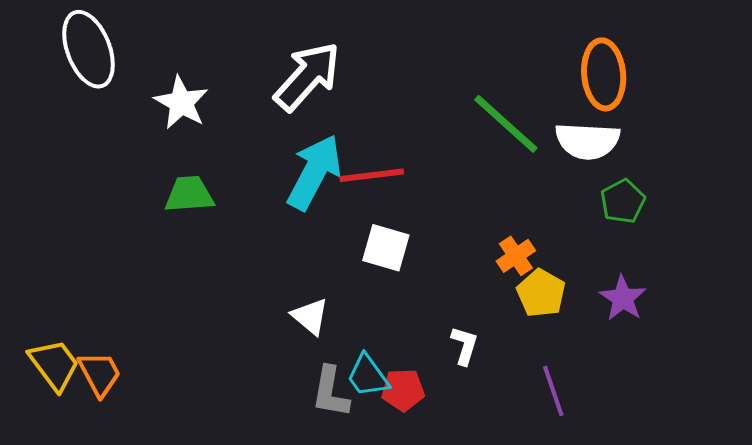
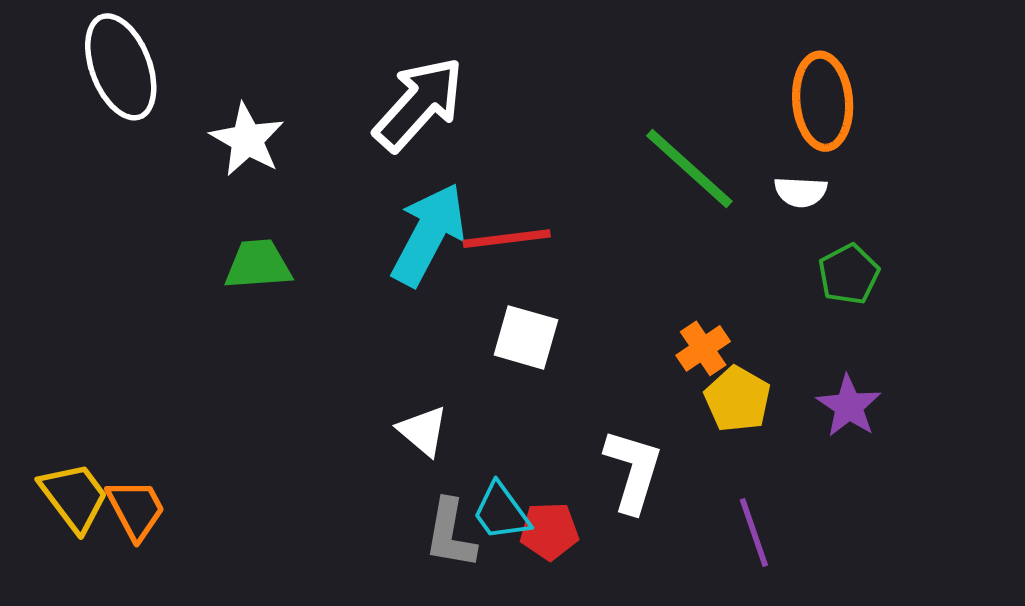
white semicircle: (587, 141) -> (801, 192), size x0.6
white L-shape: (464, 346) -> (633, 471), size x1.6

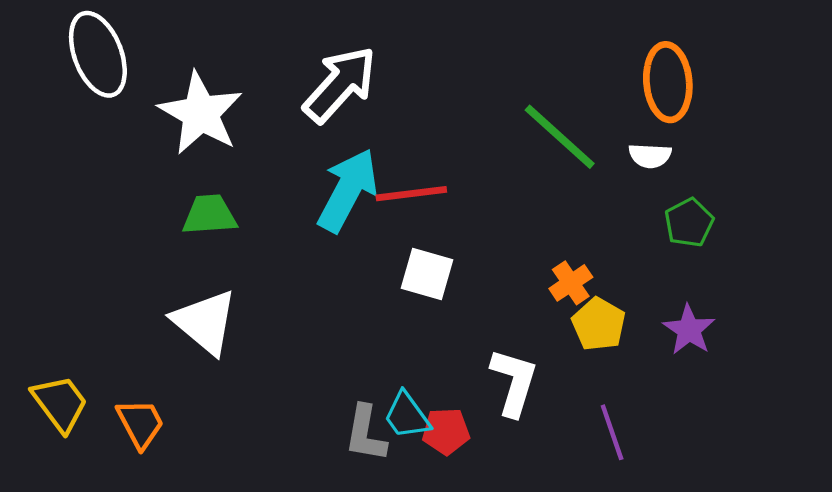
white star: (247, 140) -> (201, 113), size x1.4
white triangle: (423, 431) -> (205, 322), moved, size x1.6
orange trapezoid: (136, 509) -> (140, 423), moved

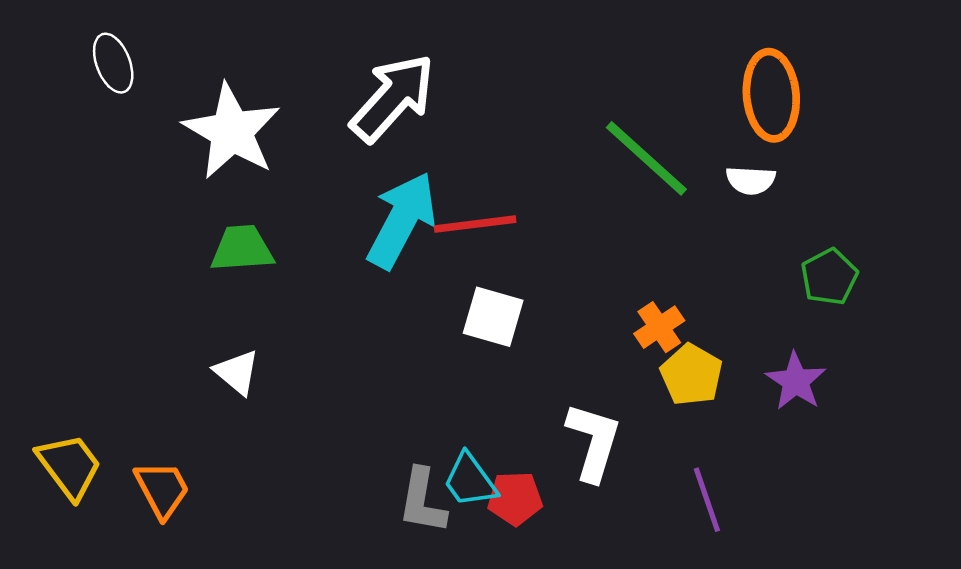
white ellipse: (98, 54) -> (113, 63), size x0.6
green pentagon: (689, 223) -> (829, 277), moved
white triangle: (205, 322) -> (237, 372), size x0.6

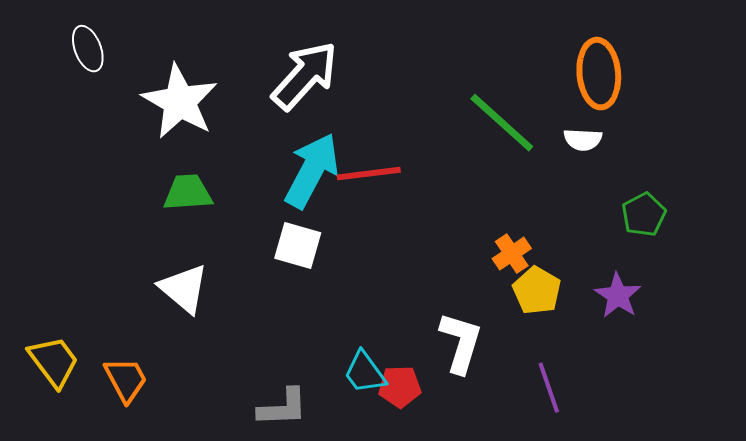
white square: (493, 317) -> (298, 246), moved
white triangle: (237, 372) -> (184, 289), size x1.4
gray L-shape: (422, 501) -> (283, 408), moved, turned -102

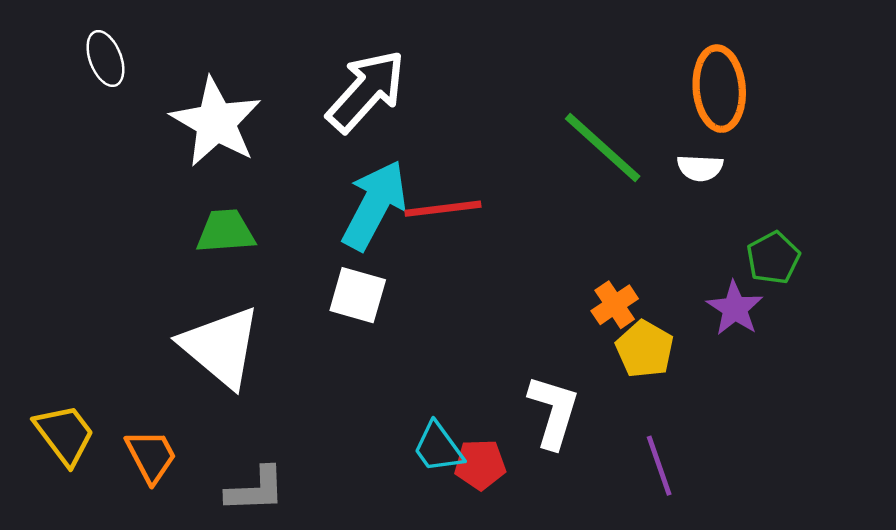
white triangle: (184, 289) -> (221, 347), size x1.4
purple star: (618, 296) -> (735, 308), moved
gray L-shape: (283, 408) -> (256, 490), moved

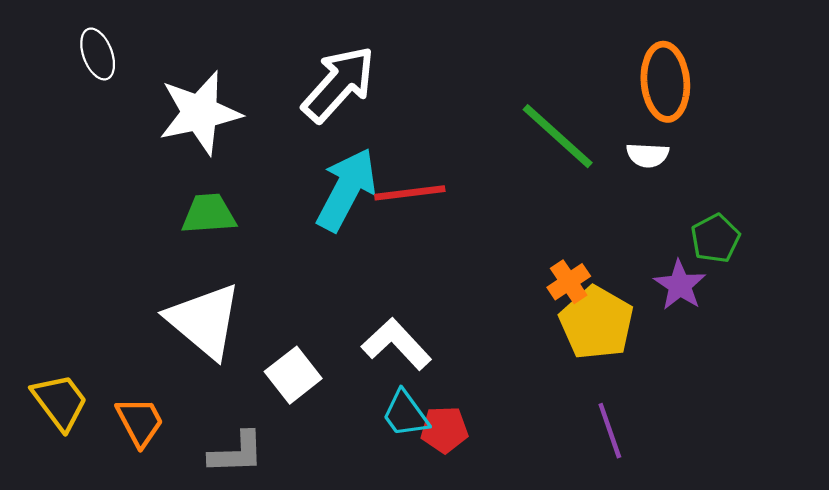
white star: (216, 122) -> (200, 113), turned 30
white square: (358, 295) -> (293, 375), moved, turned 36
yellow pentagon: (645, 349) -> (596, 323), size x1.4
white L-shape: (553, 412) -> (396, 344), moved, turned -60

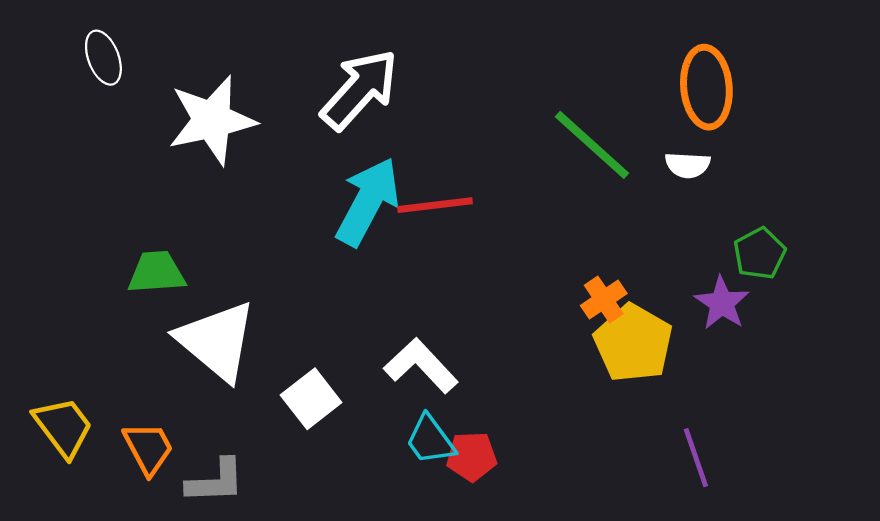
green trapezoid: (209, 214) -> (157, 272), moved
purple line: (610, 431) -> (696, 458), moved
gray L-shape: (237, 453) -> (216, 481), moved

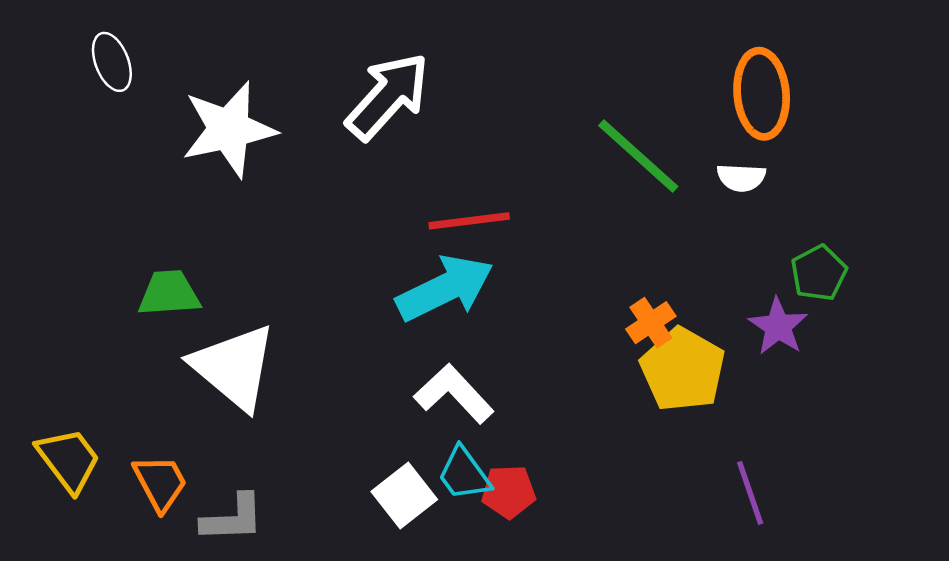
cyan arrow: (368, 202) -> (445, 288), moved, turned 36
white square: (311, 399) -> (404, 495), moved

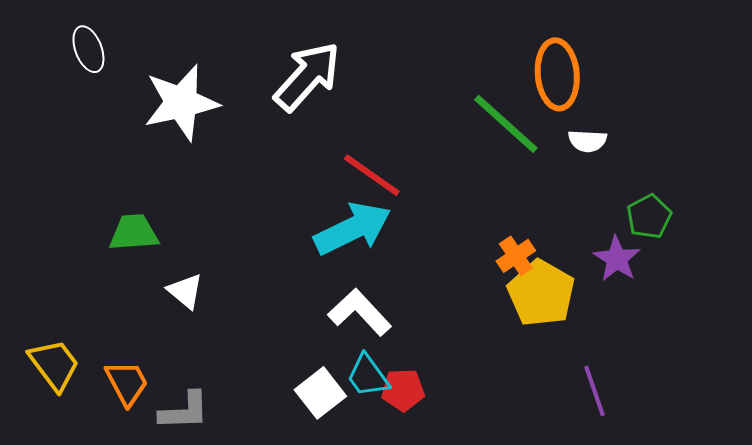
orange ellipse: (762, 94) -> (557, 74), moved
red line: (469, 221) -> (372, 175), turned 42
white triangle: (234, 367) -> (185, 291), size x0.5

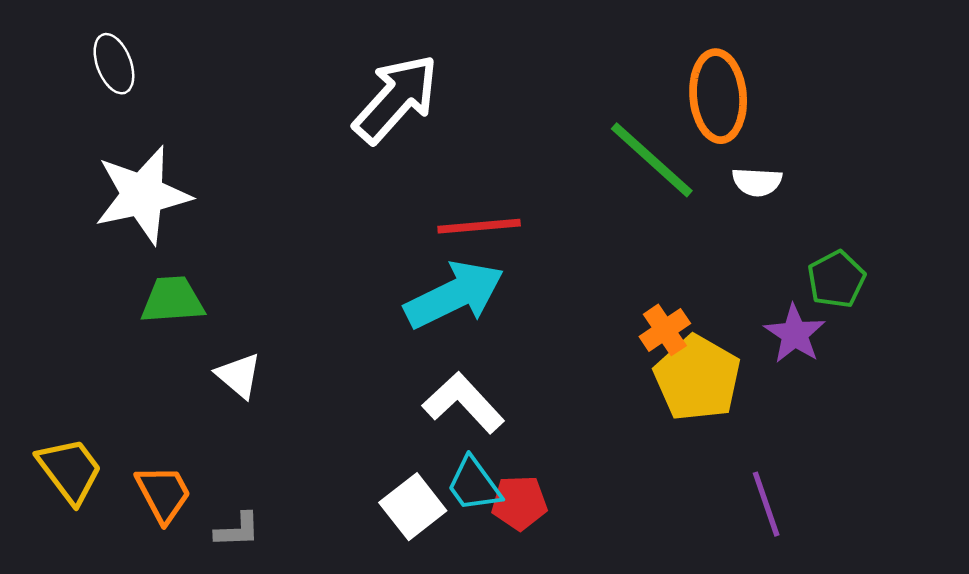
white star: (181, 103) -> (143, 195), moved
red line: (372, 175) -> (479, 226), turned -40
gray L-shape: (184, 411) -> (237, 530), size x0.7

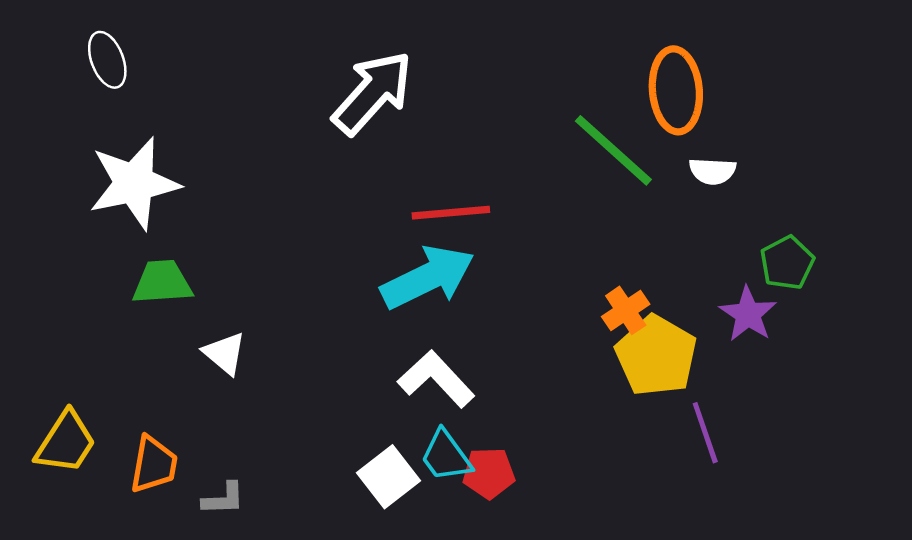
yellow trapezoid: (70, 470) -> (66, 442), turned 70
orange trapezoid: (163, 494) -> (154, 465), turned 38
purple line: (766, 504) -> (705, 433), moved

